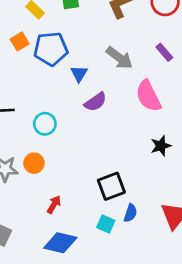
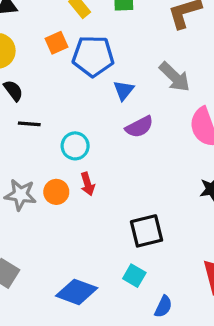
red arrow: (54, 205) -> (88, 184), moved, turned 126
blue semicircle: (130, 213) -> (163, 306), moved

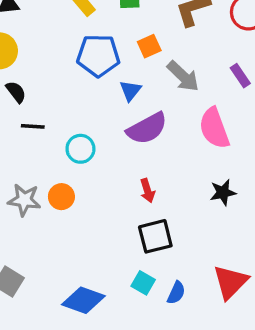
orange square: (57, 43) -> (149, 46), moved
purple semicircle: (139, 127) -> (147, 128), size x1.4
red arrow: (88, 184) -> (147, 191), moved
blue semicircle: (163, 306) -> (176, 293), moved

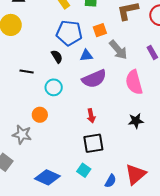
blue triangle: (130, 91) -> (86, 56), turned 40
black semicircle: (16, 92) -> (57, 57), moved
gray star: (24, 200) -> (22, 135), moved
blue semicircle: (176, 293) -> (110, 181), moved

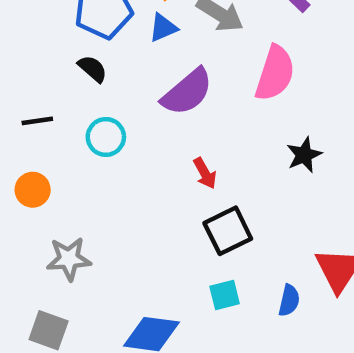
blue triangle: (86, 56) -> (163, 28), moved
pink semicircle: (134, 82) -> (275, 73), turned -130
orange circle: (40, 115) -> (33, 190), moved
cyan square: (84, 170) -> (225, 295), turned -32

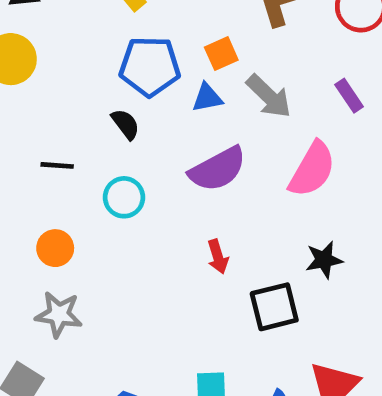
orange circle: (33, 190) -> (55, 248), moved
black square: (228, 231) -> (274, 307), moved

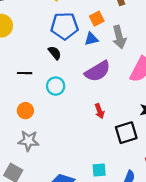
gray arrow: (269, 96) -> (119, 37), turned 35

